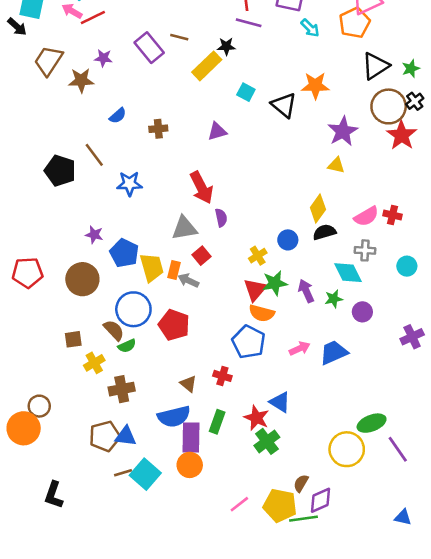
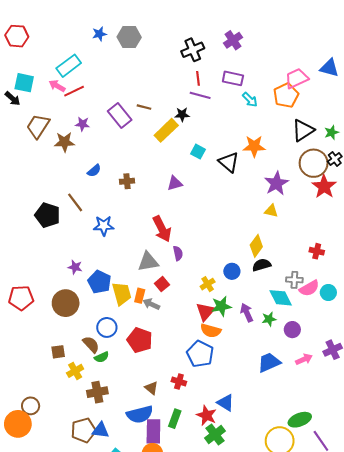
pink semicircle: (366, 216) -> (309, 288), moved
blue circle: (133, 309) -> (107, 327), size x0.7
pink arrow: (300, 349) -> (304, 359), moved

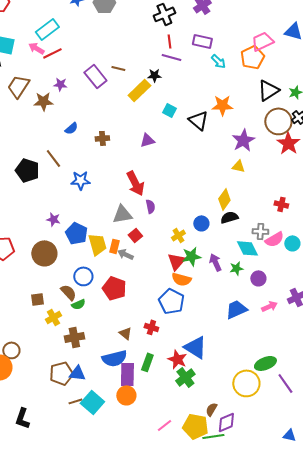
blue triangle: (226, 403) -> (195, 347), size x1.4

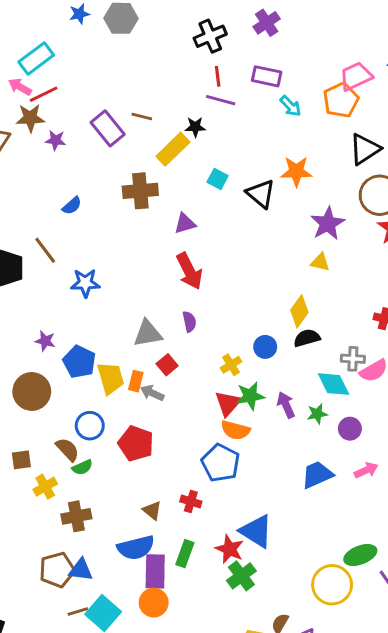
brown star: (43, 101) -> (30, 118), moved
brown cross: (102, 138) -> (140, 191), moved, size x1.6
red arrow: (135, 183) -> (189, 271), moved

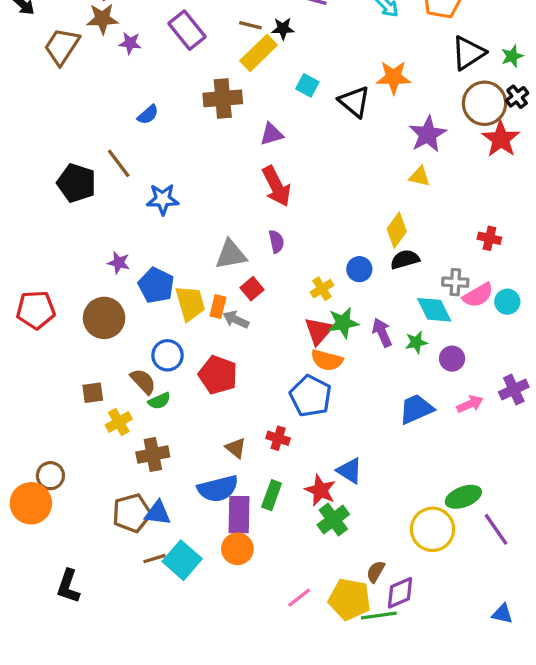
brown line: (142, 116) -> (250, 25), moved
blue triangle: (256, 531) -> (350, 471), size x0.7

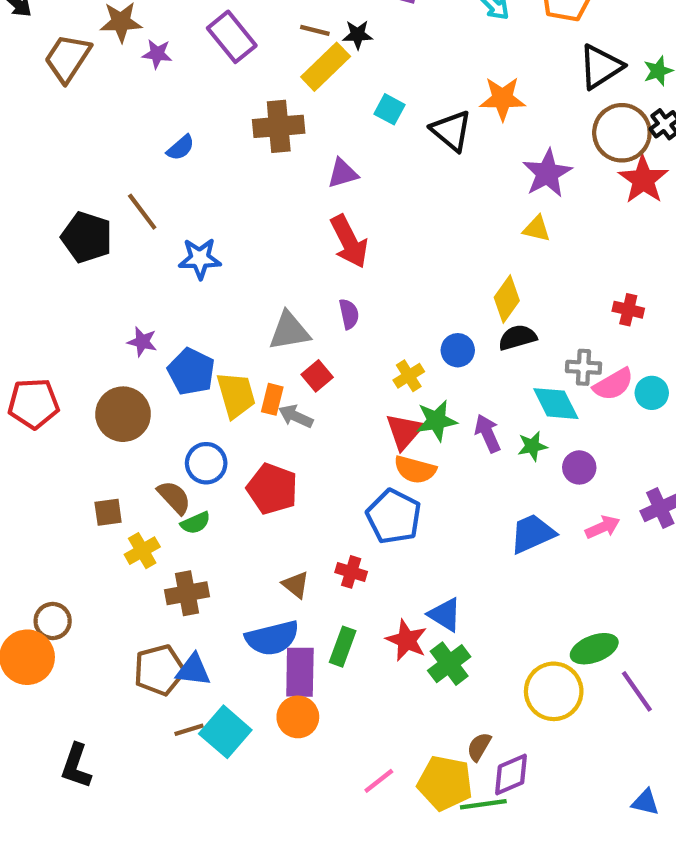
green cross: (333, 520) -> (449, 664), moved

